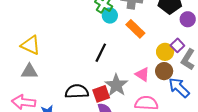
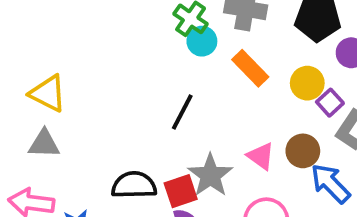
yellow circle: (165, 52) -> (307, 83), moved

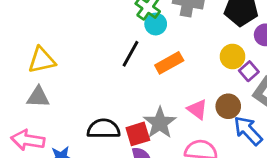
orange rectangle: (250, 68) -> (169, 63), moved, turned -76
yellow triangle: (48, 93) -> (42, 60), turned -40
black line: (182, 112) -> (130, 54), moved

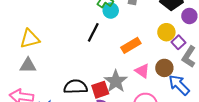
orange rectangle: (169, 63) -> (131, 45), moved

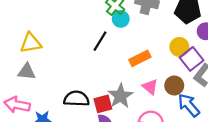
purple square: (178, 42) -> (192, 59), size x1.5

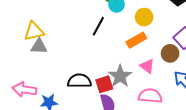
yellow circle: (179, 47) -> (144, 17), moved
gray triangle: (27, 72) -> (39, 46), moved
brown circle: (174, 86) -> (170, 53), moved

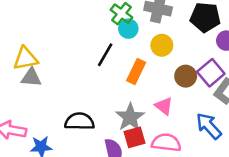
orange rectangle: (136, 40) -> (136, 71), moved, turned -36
brown circle: (170, 53) -> (186, 76), moved
red square: (104, 84) -> (134, 137), moved

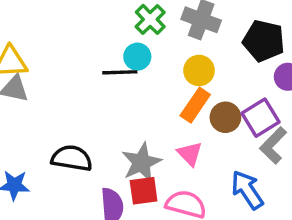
cyan circle: (128, 29) -> (137, 57), moved
black line: (105, 55) -> (120, 72), turned 50
orange rectangle: (136, 71) -> (195, 105), moved

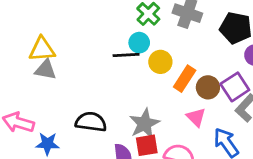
yellow circle: (199, 70) -> (160, 62), moved
pink triangle: (190, 154) -> (196, 117), moved

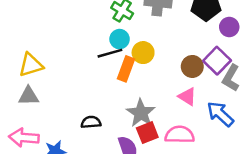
gray triangle: (46, 70) -> (29, 96), moved
orange rectangle: (185, 79) -> (126, 69), moved
black semicircle: (91, 122) -> (91, 122), size x0.7

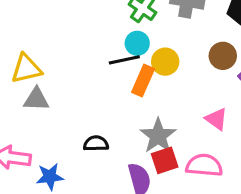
brown circle: (192, 66) -> (223, 56), moved
gray triangle: (29, 96) -> (36, 99), moved

